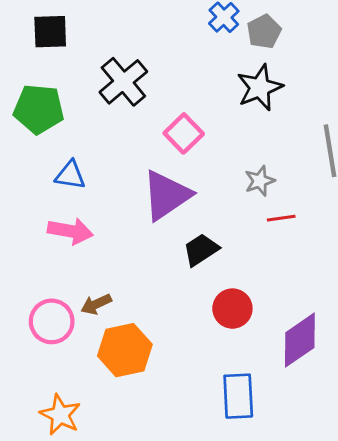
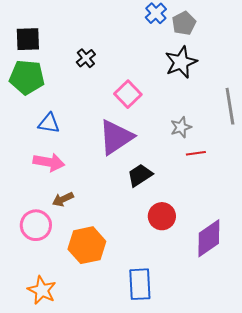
black square: (50, 32) -> (28, 39), moved
black cross: (123, 82) -> (86, 58), size x0.6
brown arrow: (96, 304) -> (63, 199), moved
blue rectangle: (238, 396) -> (140, 284), moved

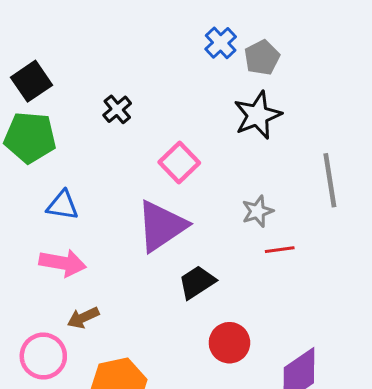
black square: (28, 39) -> (31, 81), turned -32

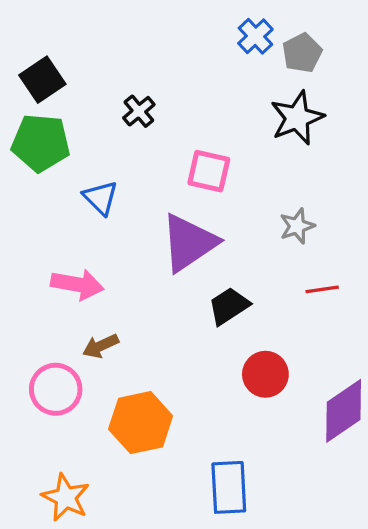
pink square: (179, 162) -> (209, 171), turned -33
blue triangle: (63, 205) -> (101, 198), moved, turned 36
red line: (280, 250) -> (322, 289), moved

